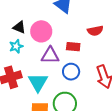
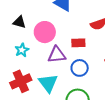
black triangle: (19, 27) -> (19, 22), moved

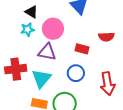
cyan star: (22, 50) -> (27, 29), moved
purple triangle: (57, 55) -> (47, 52), moved

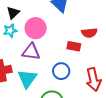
black triangle: (31, 12) -> (13, 13), turned 48
red rectangle: (82, 49) -> (74, 46), moved

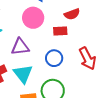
pink circle: (36, 28) -> (33, 18), moved

